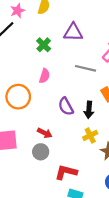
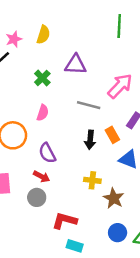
purple semicircle: (66, 106) -> (47, 153), moved
black arrow: (89, 110) -> (90, 140), moved
yellow cross: (90, 135) -> (92, 180), turned 32

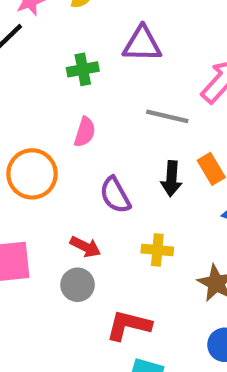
green cross: (42, 78) -> (83, 69), turned 35
purple semicircle: (47, 153) -> (115, 195), moved
yellow cross: (92, 180) -> (157, 250), moved

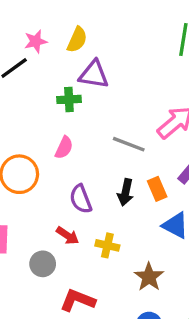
purple triangle: (142, 44) -> (94, 74), moved
red arrow: (85, 247) -> (68, 236), moved

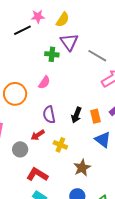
purple triangle: (94, 74) -> (69, 42), turned 36
gray line: (129, 144) -> (97, 56), moved
red arrow: (68, 236) -> (38, 135), turned 104

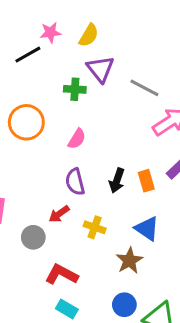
pink semicircle: (44, 82) -> (77, 139), moved
orange circle: (15, 94) -> (26, 122), moved
blue triangle: (103, 140) -> (147, 229), moved

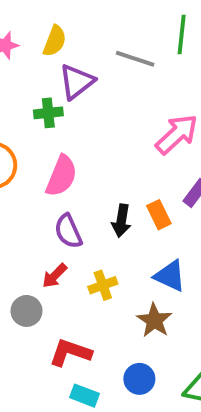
purple triangle: (100, 69) -> (77, 82), turned 40
gray line: (144, 88) -> (135, 59), moved
pink semicircle: (77, 139) -> (61, 176), size x1.5
yellow cross: (95, 227) -> (103, 285), turned -30
blue circle: (124, 305) -> (139, 379), moved

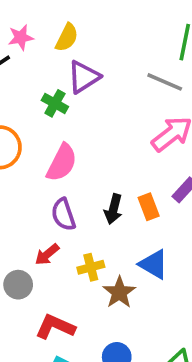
gray line: (135, 59) -> (165, 82), moved
green cross: (48, 113) -> (55, 103), turned 30
brown star: (154, 320) -> (119, 292), moved

